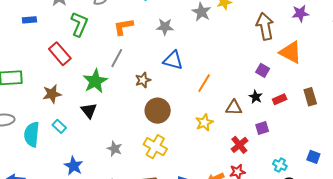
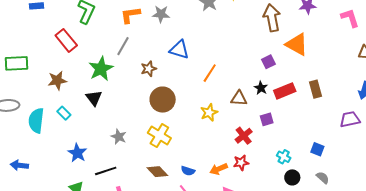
gray star: (165, 27) -> (161, 14), moved
purple square: (263, 70) -> (268, 62), turned 32
red rectangle: (280, 99) -> (285, 91), size x1.5

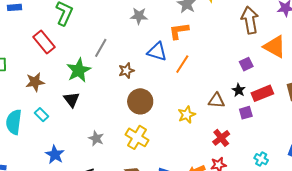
orange L-shape: (130, 15) -> (179, 31), moved
orange line: (210, 73) -> (182, 64), moved
purple square: (267, 119) -> (246, 113), moved

